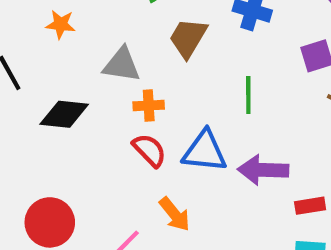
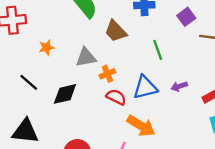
brown trapezoid: (188, 38) -> (116, 31), turned -55
purple arrow: (263, 170) -> (179, 86), size x0.6
orange arrow: (175, 214) -> (141, 126), size x1.4

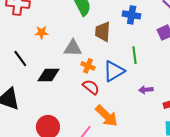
brown trapezoid: (116, 31) -> (103, 32), turned 35
orange cross: (107, 74) -> (88, 66), turned 32
blue triangle: (145, 87) -> (114, 71), moved, turned -30

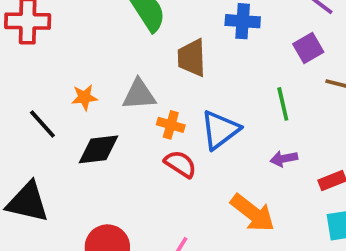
orange star: (42, 33) -> (84, 97), moved
green line: (135, 55) -> (283, 104), moved
orange arrow: (107, 116) -> (253, 213), moved

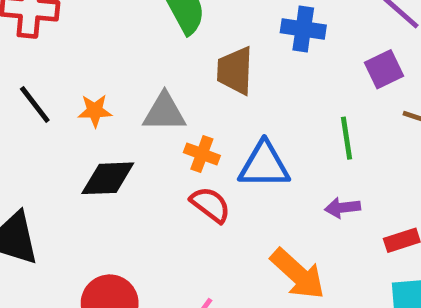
black line: (42, 124) -> (35, 105), moved
blue triangle: (220, 130) -> (264, 165), turned 33

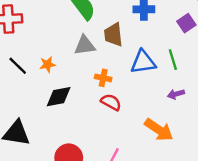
gray triangle: (164, 112) -> (85, 45), moved
blue triangle: (264, 165) -> (143, 62), moved

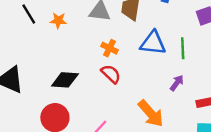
purple arrow: (176, 94) -> (177, 83), turned 126
black diamond: (59, 97) -> (65, 80), moved

